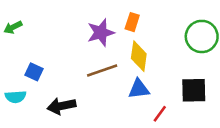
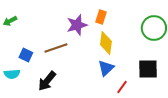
brown line: (102, 71) -> (56, 48), moved
blue triangle: (139, 89) -> (106, 68), turned -36
black arrow: (61, 106) -> (47, 81), turned -40

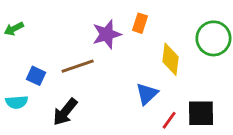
yellow diamond: (106, 43) -> (170, 59), moved
black square: (148, 69) -> (201, 113), moved

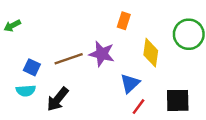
purple star: (107, 34) -> (102, 54), moved, turned 30
cyan semicircle: (17, 102) -> (26, 91), moved
red line: (169, 120) -> (138, 107), moved

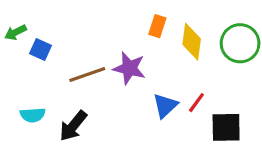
yellow diamond: (151, 53) -> (192, 42), moved
blue square: (32, 67) -> (40, 49), moved
red line: (138, 107) -> (196, 103), moved

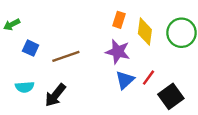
blue square: (40, 49) -> (31, 48), moved
purple star: (129, 68) -> (118, 52), moved
black square: (226, 127) -> (171, 96), turned -35

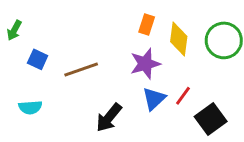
green arrow: (12, 24) -> (14, 30), turned -35
purple star: (118, 52) -> (145, 64), turned -30
black arrow: (55, 95) -> (109, 118), moved

